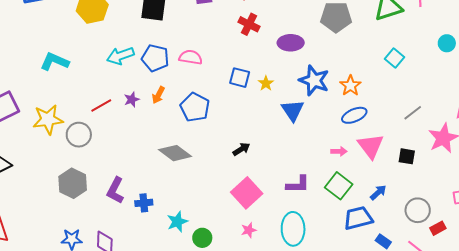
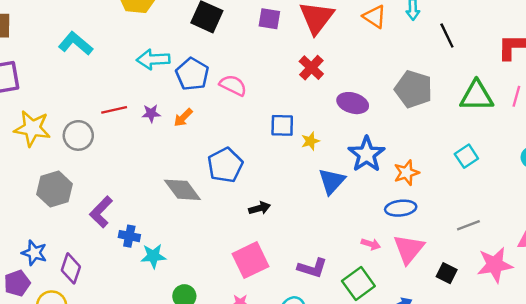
blue square: (240, 78) -> (282, 125), turned -30
blue pentagon: (195, 107) -> (225, 165), moved
yellow star: (48, 119) -> (32, 128), moved
cyan star: (177, 222) -> (153, 256), moved

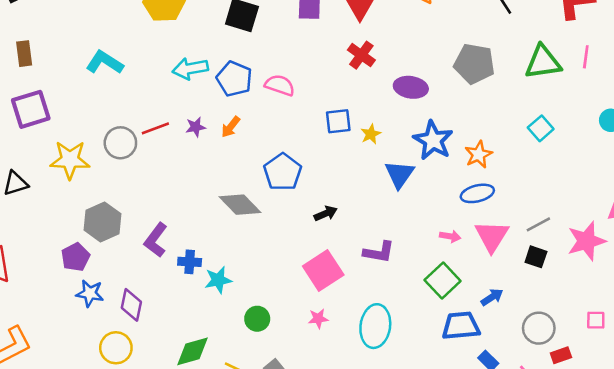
gray circle: (78, 135) -> (120, 143), moved
gray line: (468, 225) -> (538, 224), moved
purple L-shape: (312, 268) -> (379, 252), moved
purple pentagon: (17, 283) -> (75, 257), moved

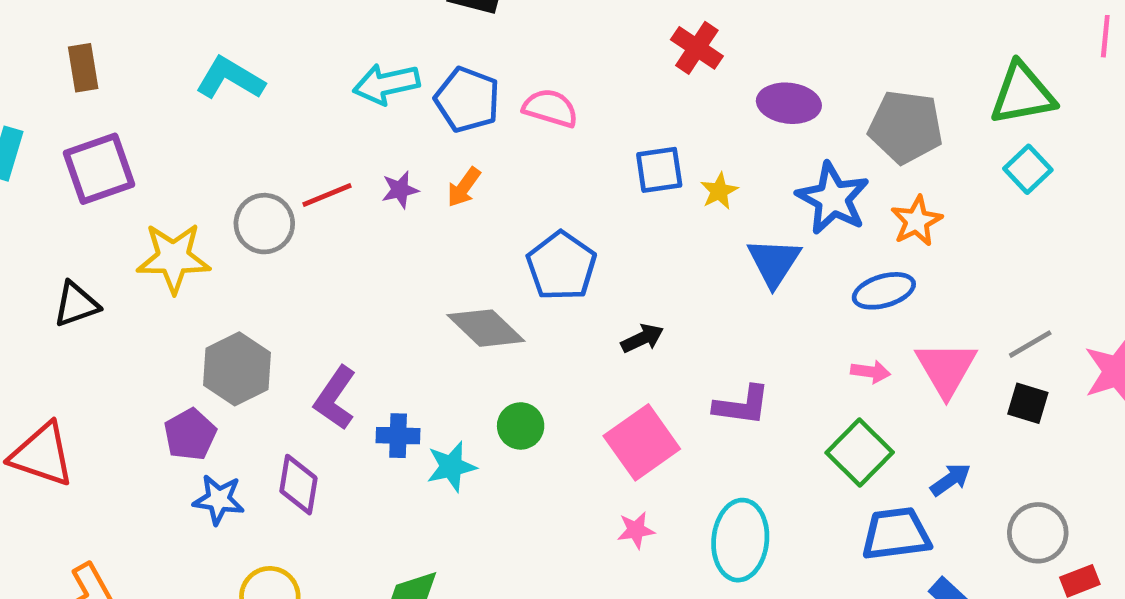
green triangle: (543, 62) -> (1022, 94), moved
gray pentagon: (474, 64) -> (906, 127), moved
blue ellipse: (477, 193) -> (884, 291), moved
purple diamond: (131, 305) -> (298, 485), moved
green circle: (257, 319) -> (521, 426), moved

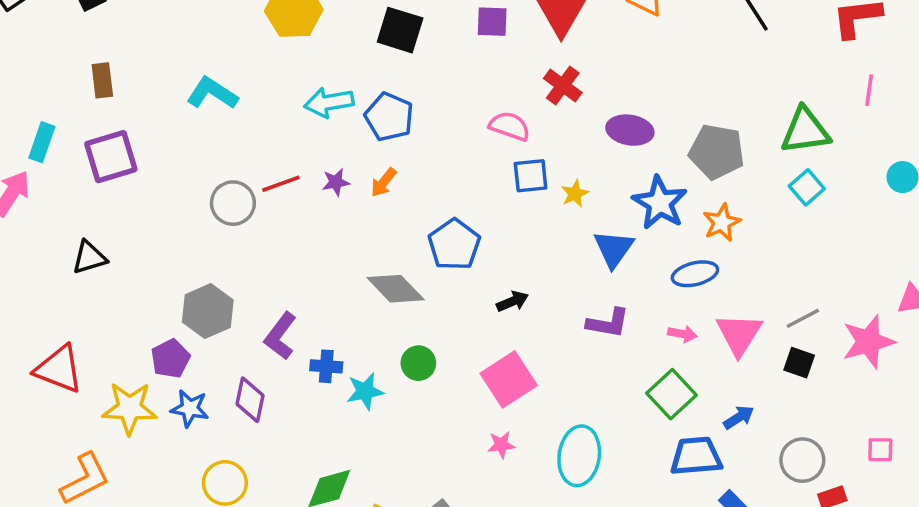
pink semicircle: (550, 108) -> (510, 126), moved
yellow star: (173, 258) -> (129, 408), moved
purple L-shape: (742, 405) -> (608, 323), moved

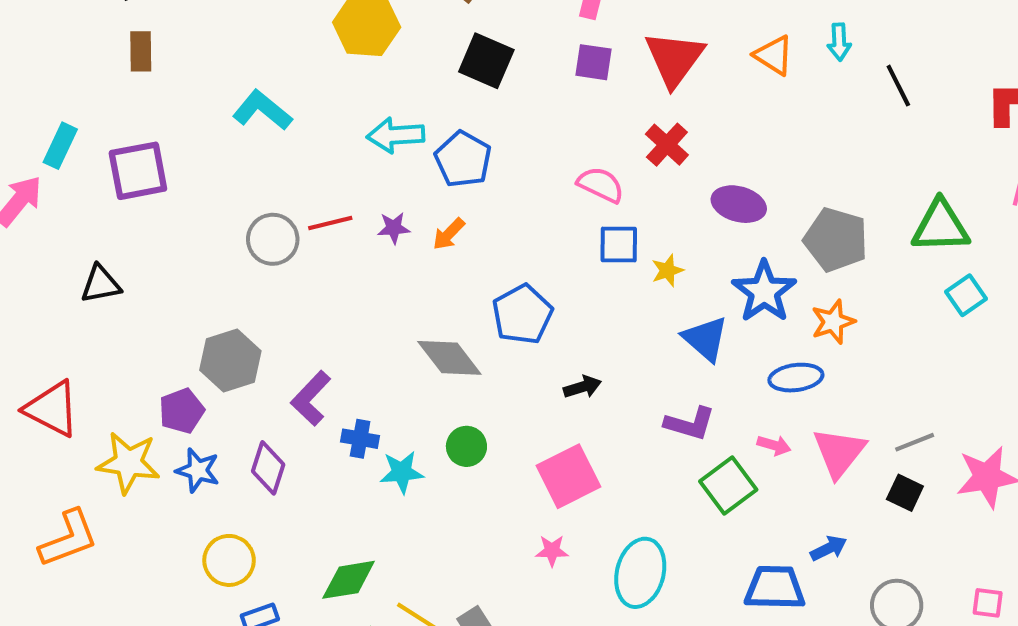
brown rectangle: (102, 80) -> (141, 51), moved
cyan square: (807, 187) -> (966, 295), moved
blue triangle: (614, 249) -> (705, 339), turned -30
green square: (672, 394) -> (728, 486), moved

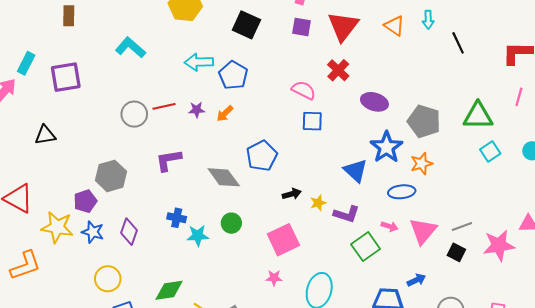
yellow star: (667, 270) -> (318, 203), moved
purple L-shape: (311, 398) -> (168, 160), moved, turned 36

